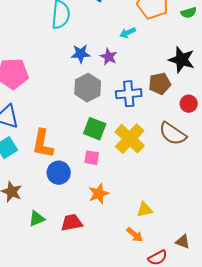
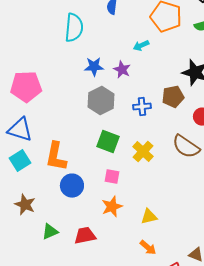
blue cross: (129, 94) -> (142, 107), size x0.7
yellow cross: (130, 139) -> (143, 152), size x0.7
pink square: (92, 158) -> (112, 177), moved
yellow triangle: (145, 210) -> (149, 217), moved

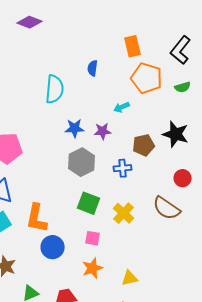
purple star: (122, 70) -> (103, 131), turned -30
brown pentagon: (173, 97) -> (144, 145), moved

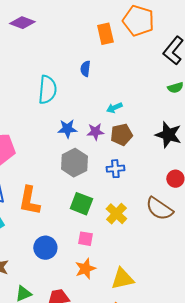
orange rectangle: (133, 46) -> (105, 34), moved
orange pentagon: (147, 78) -> (138, 21), moved
brown pentagon: (144, 145) -> (121, 135), moved
orange L-shape: (37, 218) -> (29, 201), moved
yellow triangle: (130, 278) -> (122, 279), size x1.4

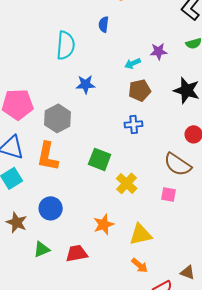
purple star: (95, 132) -> (159, 51), moved
gray hexagon: (74, 163) -> (58, 118), moved
yellow cross: (116, 214) -> (127, 183), moved
pink square: (85, 239) -> (169, 194), moved
blue circle: (45, 248) -> (51, 208), moved

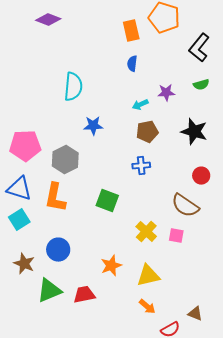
blue semicircle: (104, 24) -> (132, 64), moved
yellow cross: (127, 183) -> (146, 232), moved
green triangle: (42, 249) -> (49, 291), size x1.5

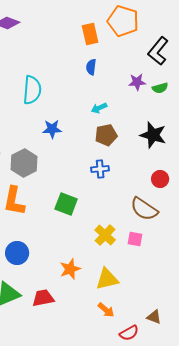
purple star: (166, 93) -> (137, 82), moved

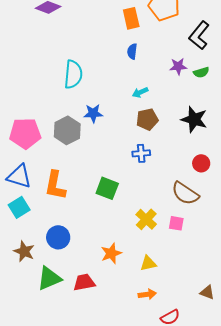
gray hexagon: (24, 163) -> (67, 130), moved
yellow triangle: (107, 279) -> (148, 263), size x0.7
orange arrow: (106, 310) -> (147, 294), turned -48
brown triangle: (154, 317) -> (207, 292), moved

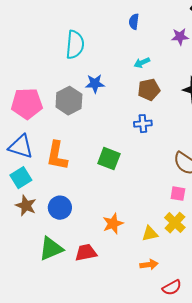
yellow cross: (146, 219) -> (175, 223), moved
brown star: (24, 251) -> (26, 206), moved

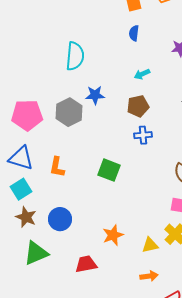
brown pentagon: (149, 90) -> (138, 106), moved
orange L-shape: (57, 156) -> (57, 167), size x0.7
green triangle: (51, 249) -> (36, 253), moved

